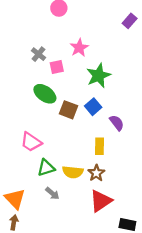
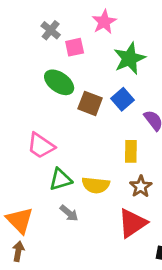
brown star: (96, 173) -> (141, 186), moved

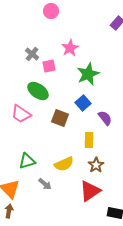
brown square: (90, 103) -> (60, 118), moved
pink trapezoid: (41, 146) -> (21, 114), moved
green triangle: (61, 179) -> (27, 161), moved
yellow semicircle: (96, 185) -> (64, 164), turned -30

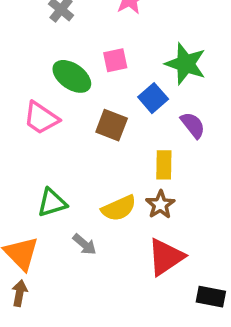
pink square: (49, 66) -> (115, 60), moved
green star: (88, 74) -> (186, 64), moved, turned -30
brown star: (96, 165) -> (160, 205), moved

